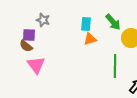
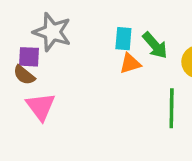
gray star: (43, 20) -> (52, 32), size x1.6
green arrow: (113, 22) -> (155, 45), moved

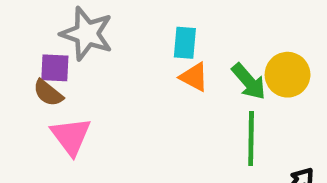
green arrow: (155, 45) -> (249, 82), moved
orange triangle: (130, 63) -> (194, 77), turned 45

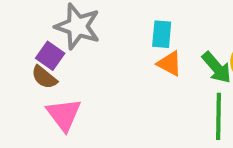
purple square: (55, 68) -> (50, 56), turned 32

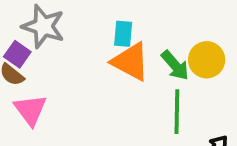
orange triangle: (170, 64) -> (131, 62), size x1.6

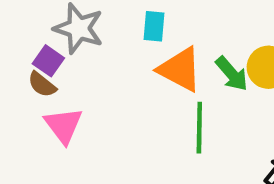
cyan rectangle: (123, 34) -> (154, 26), moved
green line: (177, 112) -> (199, 128), moved

